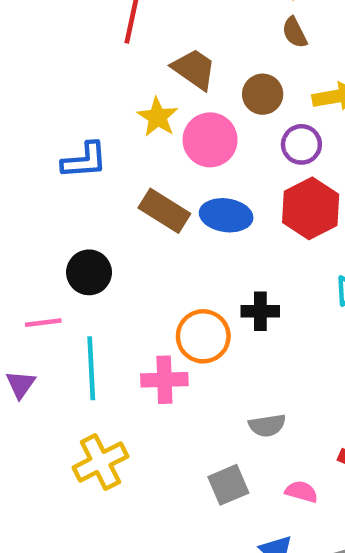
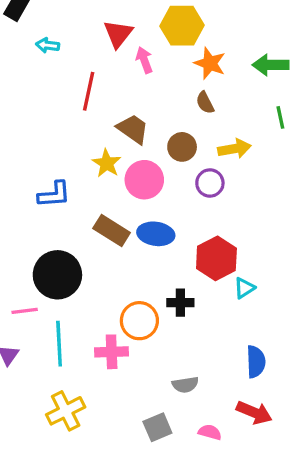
red hexagon: (311, 208) -> (216, 258), moved
black circle: (89, 272) -> (57, 275), size x1.5

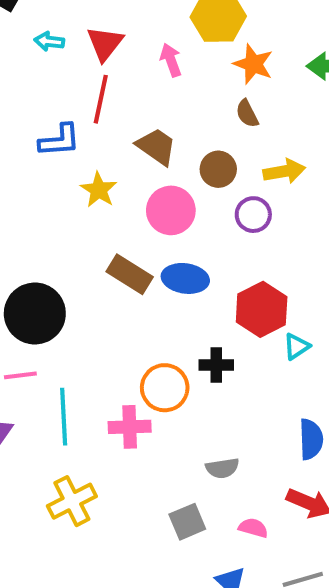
red triangle: (118, 34) -> (105, 43), moved
yellow star: (107, 163) -> (99, 190), moved
blue L-shape: (54, 194) -> (60, 140), moved
black circle: (57, 275) -> (35, 313), moved

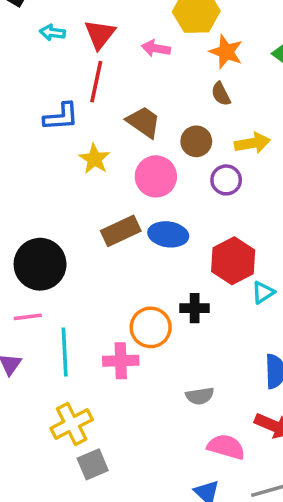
pink arrow: (171, 60) -> (156, 48), turned -60
brown rectangle: (130, 274) -> (121, 231), turned -57
gray square: (187, 522) -> (93, 464), moved
pink semicircle: (253, 528) -> (226, 447), size x1.5

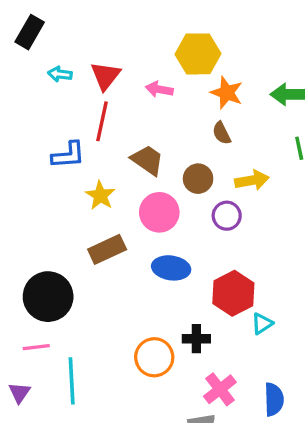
brown rectangle: (121, 231) -> (107, 249), moved
pink cross: (121, 361) -> (220, 389), moved, turned -36

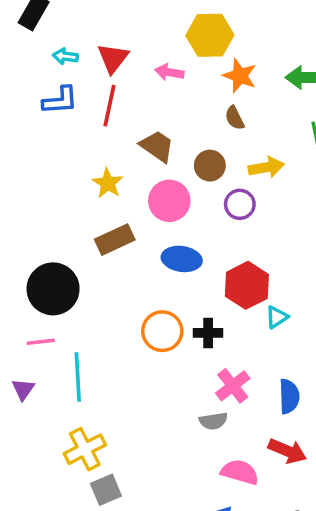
blue L-shape: (68, 155) -> (60, 100), moved
orange circle: (154, 357) -> (162, 331), moved

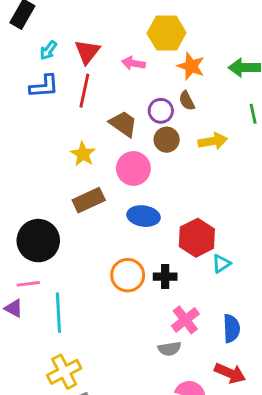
cyan arrow: (65, 56) -> (48, 50), turned -60
purple circle: (240, 204) -> (161, 111), moved
purple triangle: (23, 389) -> (14, 308), moved, turned -36

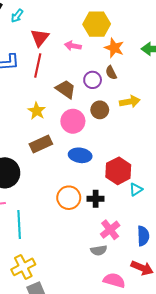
cyan arrow: (48, 50) -> (17, 16), moved
brown circle: (167, 140) -> (100, 110), moved

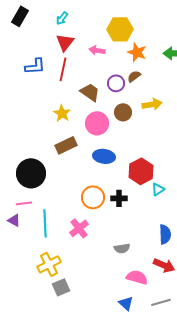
cyan arrow: (17, 16) -> (62, 18), moved
brown semicircle: (111, 73) -> (134, 76), turned 80
pink cross: (110, 230) -> (79, 228), moved

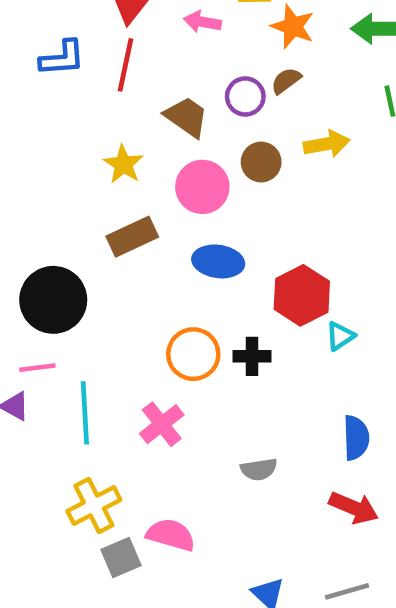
pink semicircle: (137, 277) -> (171, 535), moved

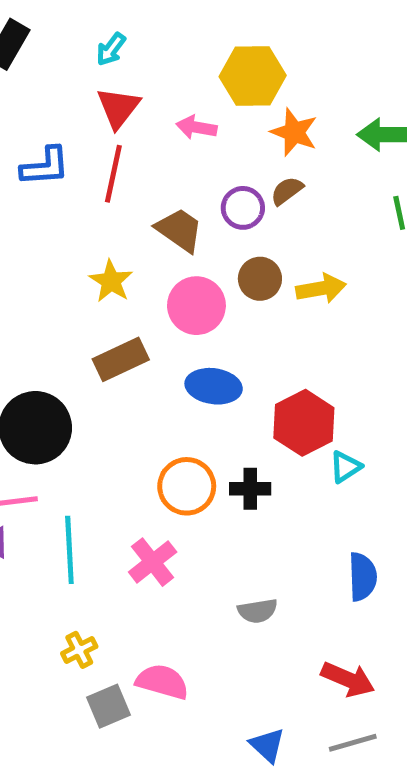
yellow arrow: (327, 144) -> (321, 289), moved
yellow cross: (94, 505) -> (79, 650), size x0.6
red arrow: (354, 508) -> (348, 679), moved

